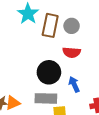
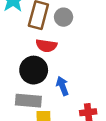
red semicircle: (72, 52) -> (46, 46), moved

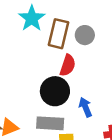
red semicircle: (46, 46) -> (68, 65), turned -78

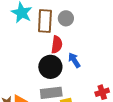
blue arrow: (85, 107) -> (74, 60), moved

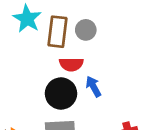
red semicircle: (57, 45) -> (71, 64), turned 78

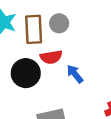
black circle: (61, 94) -> (26, 73), moved

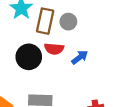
blue arrow: (75, 74) -> (80, 57), moved, turned 77

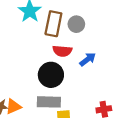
black circle: (29, 57) -> (51, 75), moved

